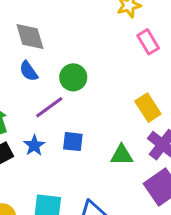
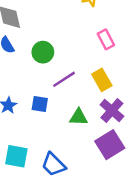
pink rectangle: (148, 42) -> (106, 39), moved
purple line: (49, 107) -> (64, 79), moved

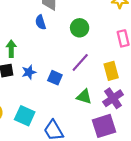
green circle: (43, 52) -> (80, 28), moved
purple line: (64, 79) -> (80, 62), turned -30

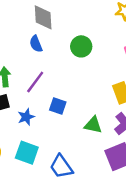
purple line: (80, 62) -> (35, 82), moved
blue star: (29, 72) -> (26, 117), moved

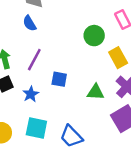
green circle: (81, 46) -> (94, 36), moved

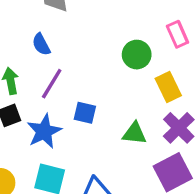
blue semicircle: (30, 23) -> (41, 44), moved
blue star: (31, 94) -> (44, 131), size x1.5

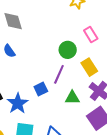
purple line: (52, 84) -> (59, 74), moved
blue square: (85, 113) -> (41, 89), turned -32

